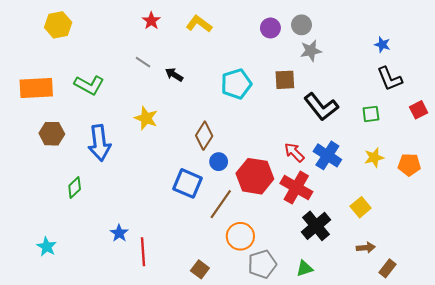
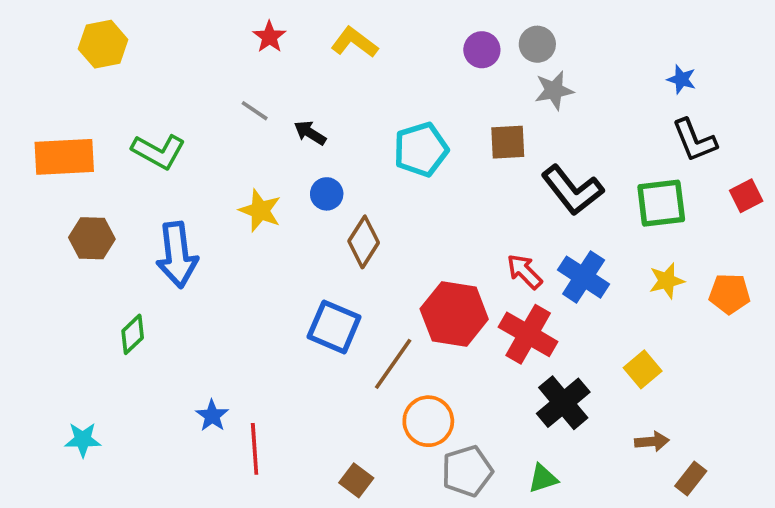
green square: (371, 114) -> (661, 203), size x1.6
blue circle: (219, 162) -> (327, 194), moved
cyan star: (47, 247) -> (83, 440), turned -30

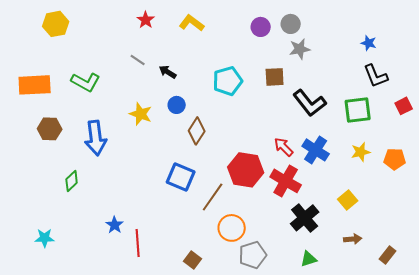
green triangle: (543, 478) -> (309, 259), moved
brown rectangle: (691, 478) -> (388, 255), moved

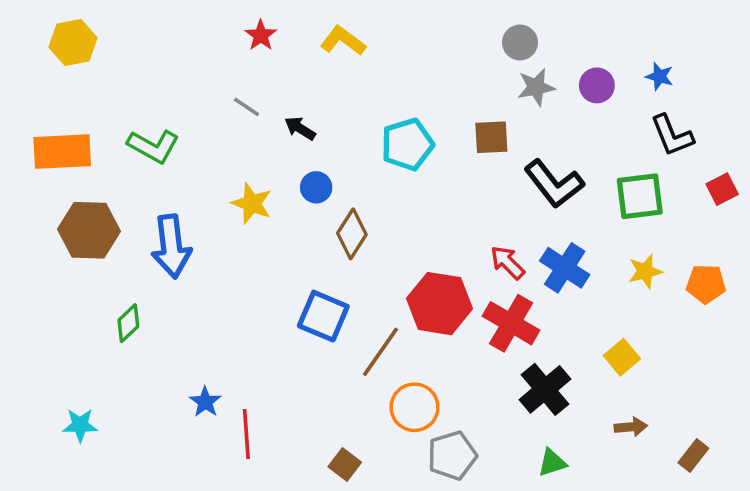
yellow hexagon: (56, 24) -> (73, 42), moved
purple circle: (261, 27) -> (597, 85), moved
brown hexagon: (50, 129) -> (89, 230), size x1.4

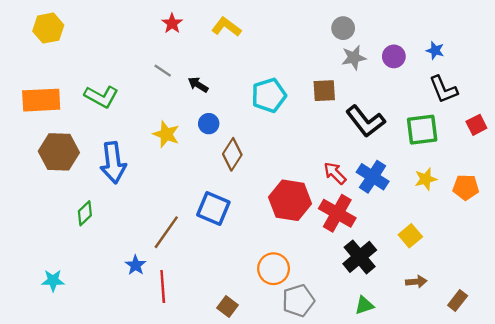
brown line: (381, 352) -> (166, 232), moved

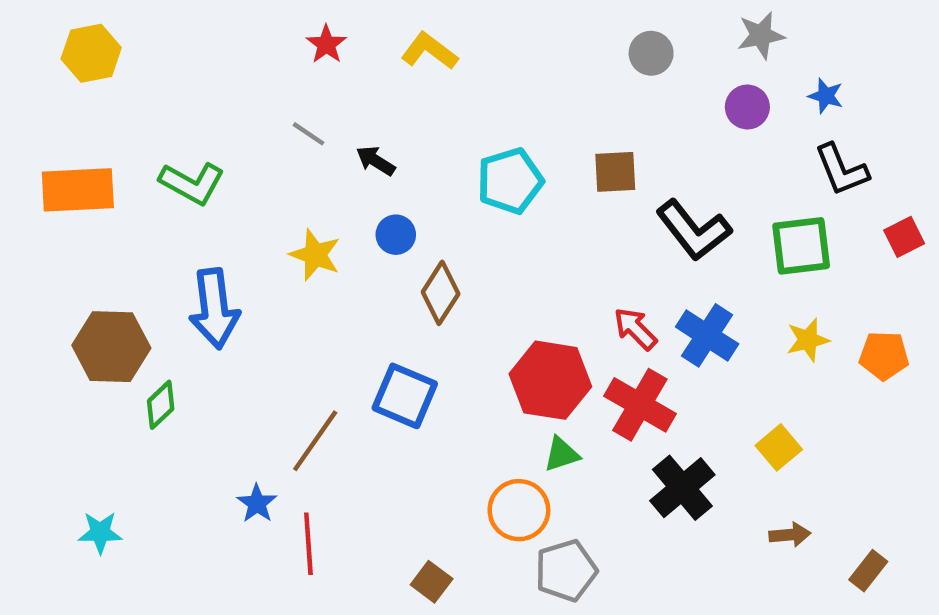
gray star: (354, 58) -> (761, 35), moved
brown hexagon: (59, 152) -> (111, 347), moved
green triangle: (364, 305) -> (561, 454), moved

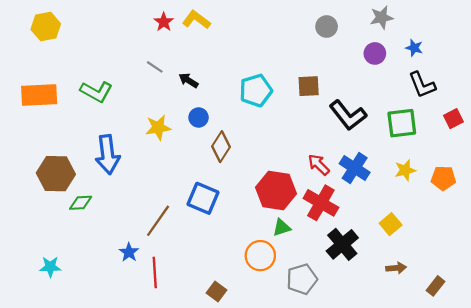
yellow L-shape: (429, 51) -> (196, 20), moved
yellow star: (315, 255) -> (158, 128), turned -30
green diamond: (161, 405) -> (81, 203), turned 40
gray pentagon: (566, 571) -> (302, 279), moved

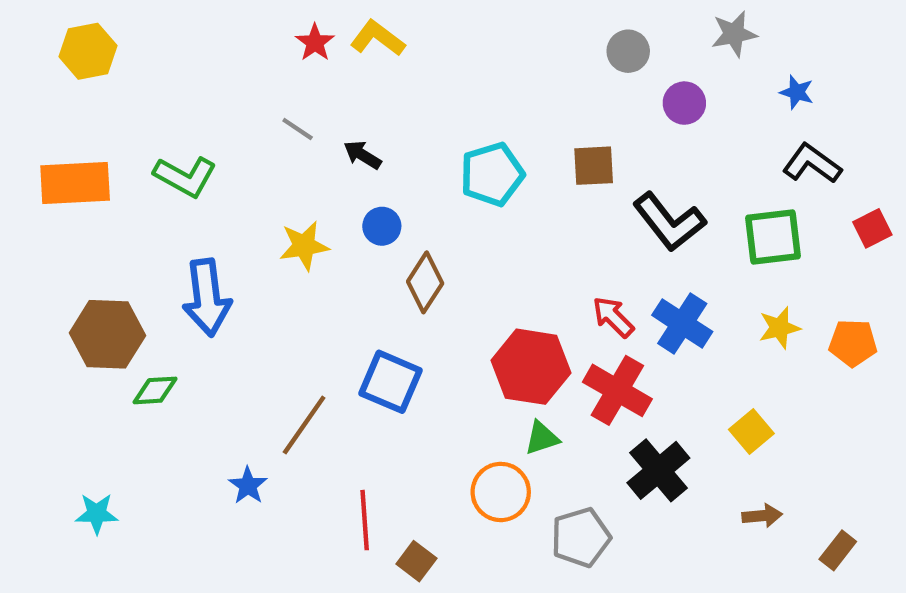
purple circle: (375, 53) -> (684, 103), moved
black L-shape: (422, 85) -> (812, 164), turned 148
red line: (155, 272) -> (365, 520), moved

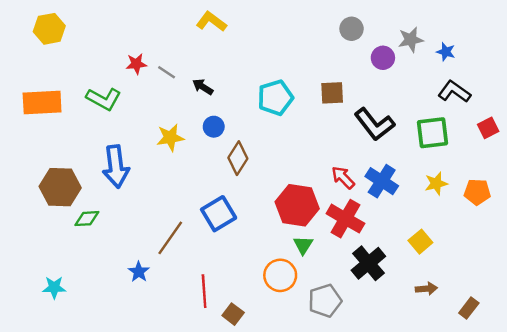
gray star: (734, 34) -> (411, 40), moved
red star: (315, 43) -> (136, 64), moved, turned 30
blue square: (391, 382) -> (219, 214), turned 36
green triangle: (542, 438) -> (303, 245), turned -40

